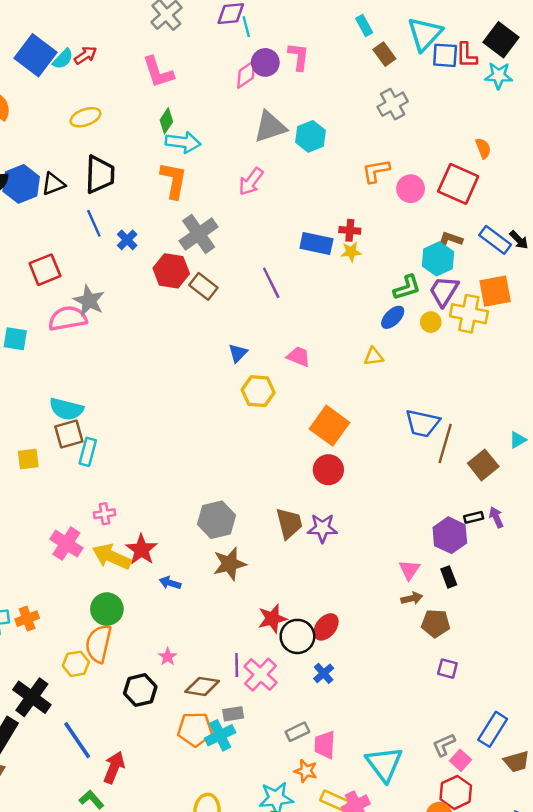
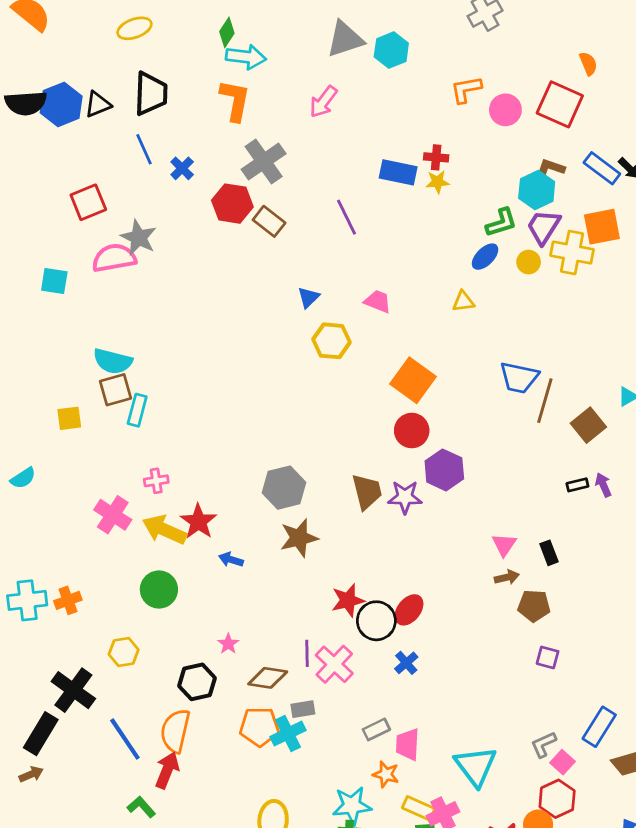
purple hexagon: (450, 535) -> (444, 470), moved
orange semicircle: (99, 644) -> (175, 731), moved

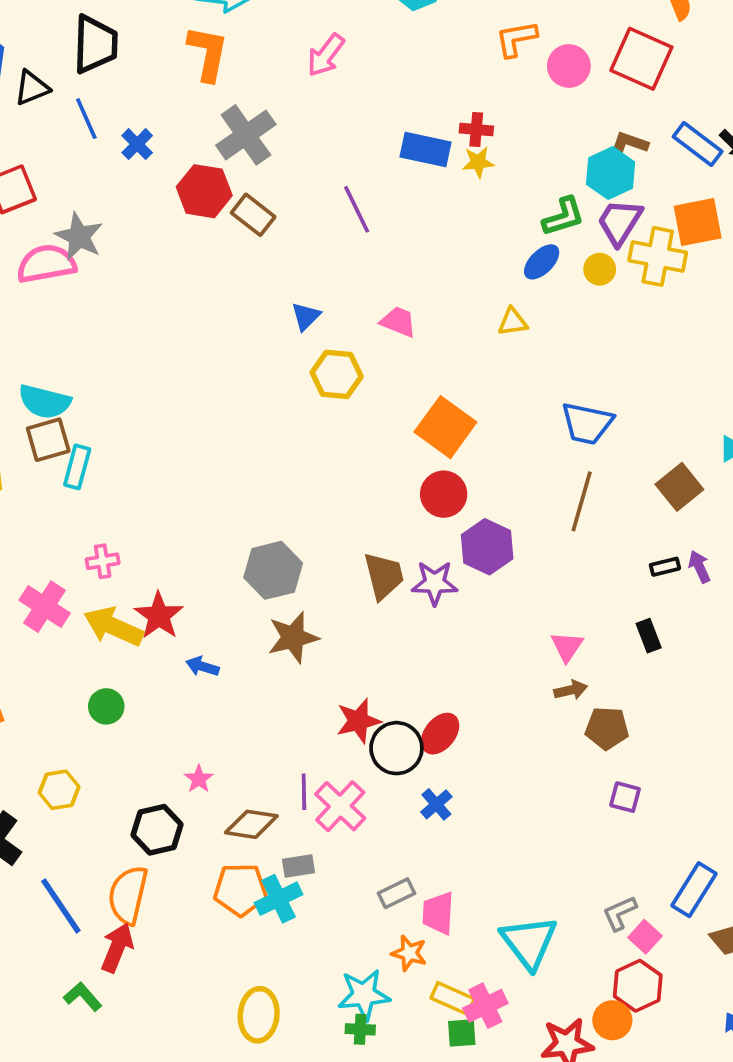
black triangle: (98, 104) -> (32, 88), moved
brown line: (545, 401) -> (582, 501), moved
black rectangle: (549, 553) -> (649, 636), moved
green circle: (159, 590) -> (106, 706), size x0.7

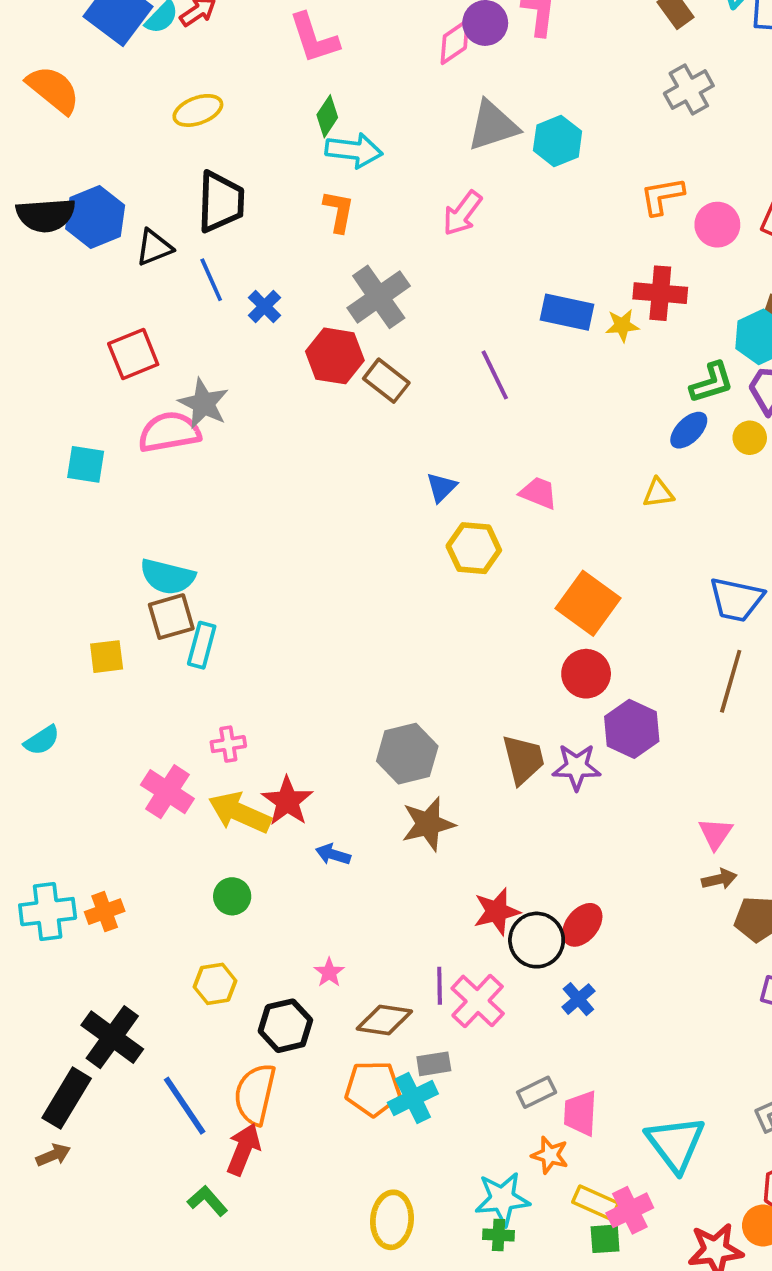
orange L-shape: (208, 53) -> (339, 211), size x0.7
red cross: (476, 130) -> (660, 293), moved, size x1.5
yellow hexagon: (59, 790) -> (215, 984), moved

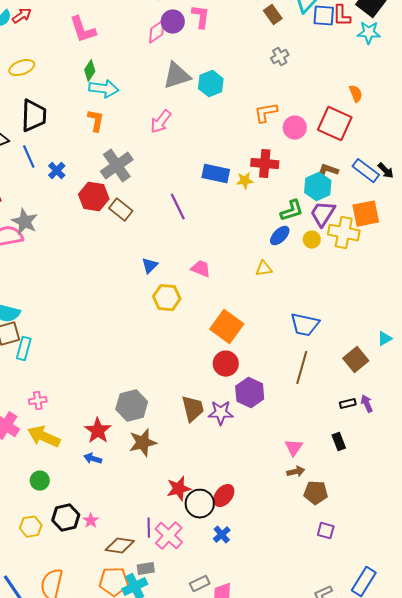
gray cross: (689, 90) -> (280, 57), size x0.7
red star: (287, 801) -> (98, 431), moved
black hexagon: (285, 1026) -> (66, 518), moved

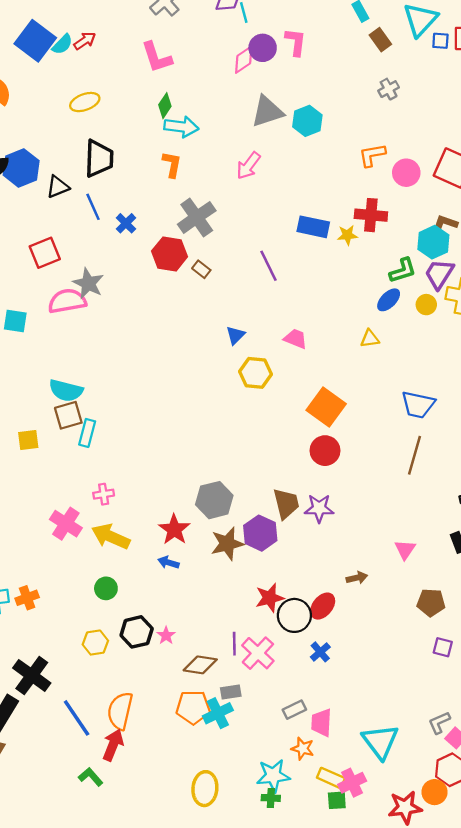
blue square: (324, 16) -> (440, 41), size x0.7
brown rectangle: (121, 210) -> (201, 269), size x0.7
purple hexagon: (250, 393) -> (260, 533), moved
brown arrow: (296, 472) -> (357, 578), moved

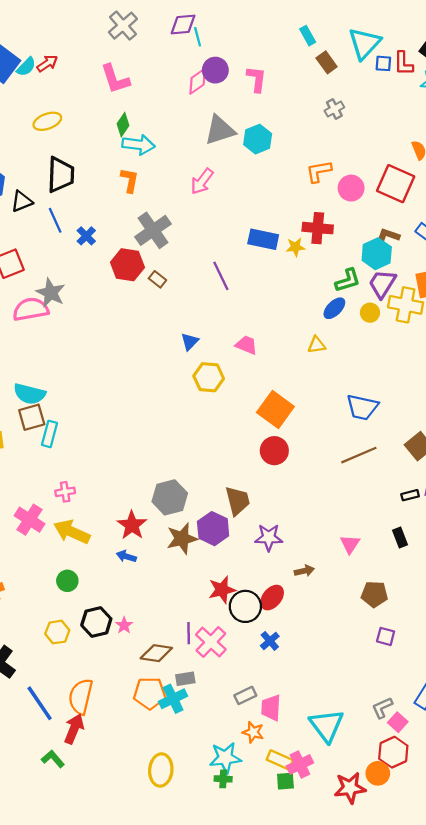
pink L-shape: (296, 42) -> (256, 79), moved
brown line: (414, 455) -> (359, 455), turned 51
purple star: (319, 508) -> (269, 537), moved

